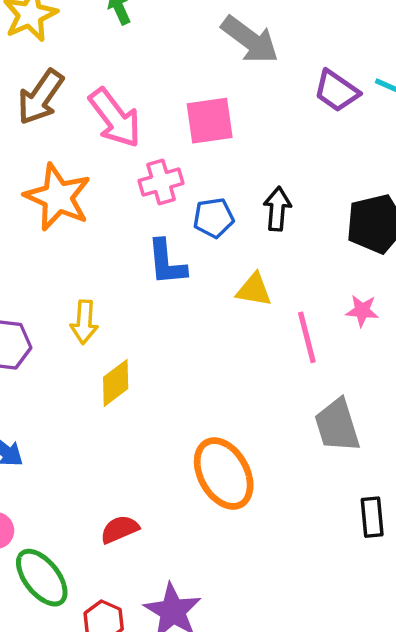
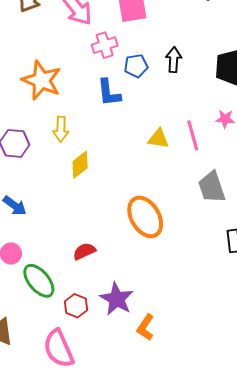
orange star: (58, 197) -> (42, 80), moved
yellow triangle: (254, 290) -> (158, 139), moved

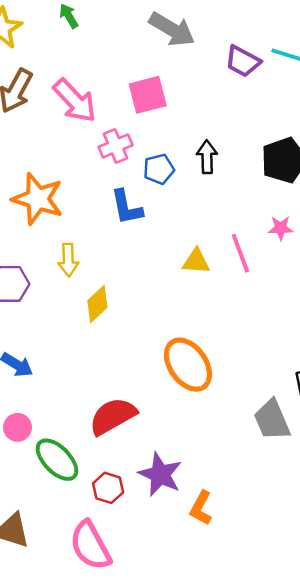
gray trapezoid: (212, 187) -> (272, 420), moved
red semicircle: (84, 251) -> (113, 416), size x1.6

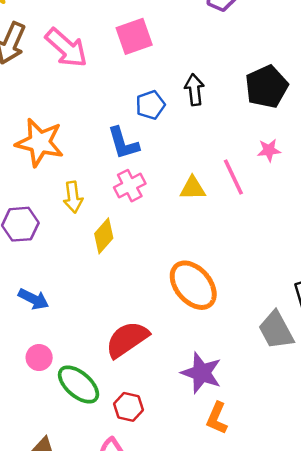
pink cross: (116, 146) -> (130, 186), moved
purple star: (160, 474) -> (201, 373), moved

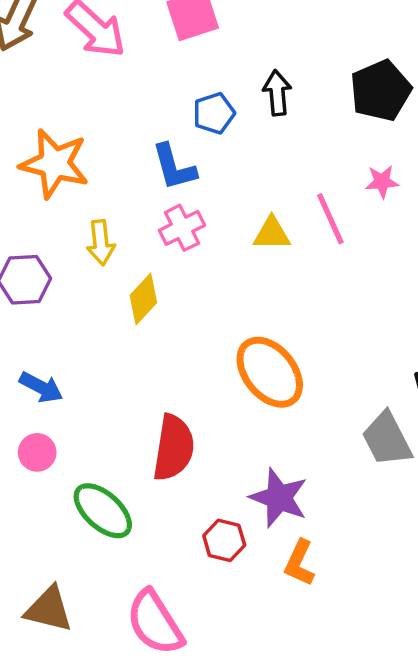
red semicircle: (127, 339) -> (174, 448), turned 132
pink circle: (39, 358) -> (37, 452), moved
red hexagon: (129, 407) -> (224, 540), moved

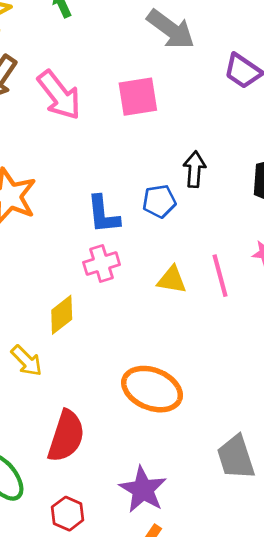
blue pentagon: (214, 113) -> (159, 201), moved
yellow arrow: (101, 243) -> (27, 361), moved, turned -48
orange ellipse: (270, 372) -> (152, 389), turned -38
red hexagon: (224, 540) -> (68, 514), moved

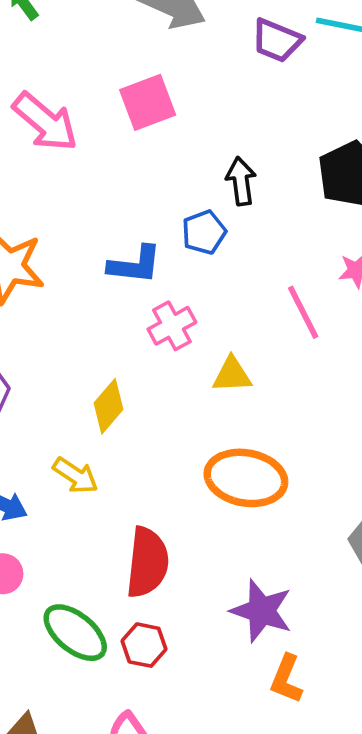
blue L-shape: (103, 214) -> (135, 265), turned -66
pink cross: (102, 264) -> (172, 326), moved
yellow triangle: (172, 280) -> (232, 375), moved
red hexagon: (68, 514) -> (144, 645), moved

